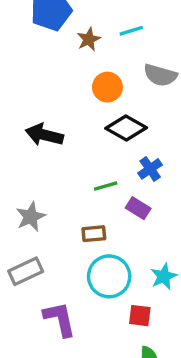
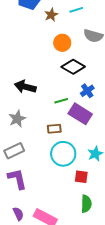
black arrow: (44, 135) -> (25, 87), moved
purple rectangle: (138, 208) -> (80, 114), size x1.6
purple L-shape: (60, 319) -> (17, 179), moved

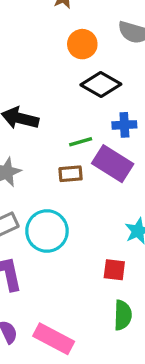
blue cross: (87, 91) -> (124, 125), turned 32
brown rectangle: (54, 129) -> (71, 174), moved
cyan circle: (63, 154) -> (47, 231), moved

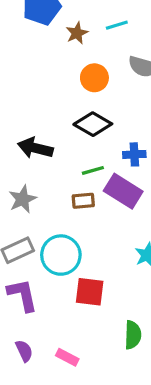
black diamond: (101, 85) -> (93, 124), moved
red square: (114, 270) -> (90, 292), moved, size x1.4
pink rectangle: (54, 339) -> (67, 357), size x0.6

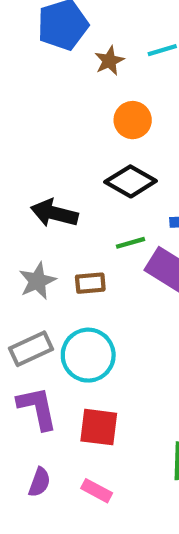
brown rectangle: (83, 201) -> (90, 283), moved
red square: (90, 292) -> (99, 427), moved
purple semicircle: (24, 351) -> (39, 482), turned 45

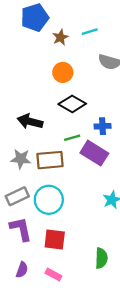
orange circle: (133, 120) -> (63, 72), moved
gray star: (37, 281) -> (21, 159), turned 30
brown rectangle: (90, 283) -> (50, 160), size x1.6

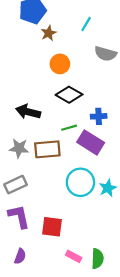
cyan line: (90, 32) -> (86, 24), turned -42
brown star: (60, 37) -> (49, 33), moved
cyan circle: (49, 200) -> (80, 182), moved
green semicircle: (101, 258) -> (98, 259), moved
pink rectangle: (53, 275) -> (74, 256), moved

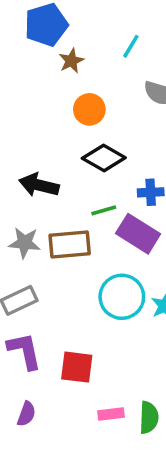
pink rectangle: (74, 256) -> (111, 414), turned -35

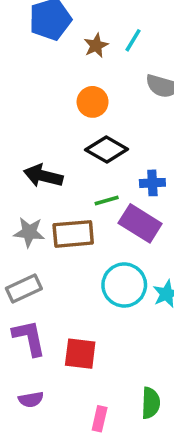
brown star: (71, 61) -> (96, 46), moved
purple semicircle: (26, 414) -> (31, 399), turned 60
pink rectangle: (111, 414) -> (100, 419), moved, turned -70

